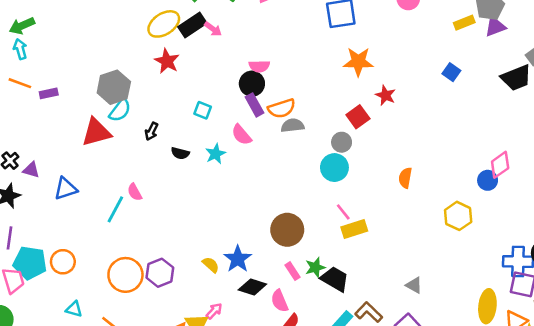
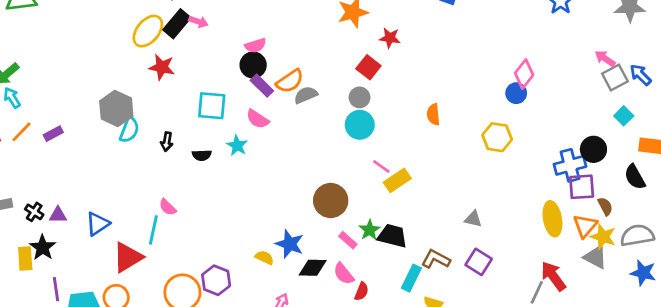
orange line: (20, 83) -> (22, 132), turned -50
cyan square: (203, 110) -> (212, 106), size x1.6
red triangle: (96, 132) -> (128, 257), moved

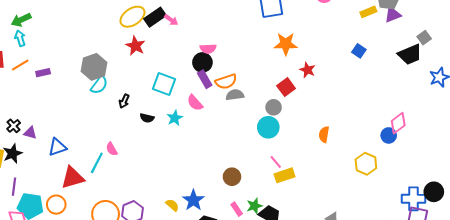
brown circle: (331, 201) -> (232, 177), size x0.7

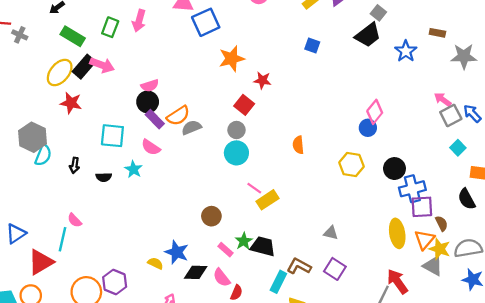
pink arrow: (171, 20) -> (102, 65), size x1.5
black circle: (434, 192) -> (394, 169), moved

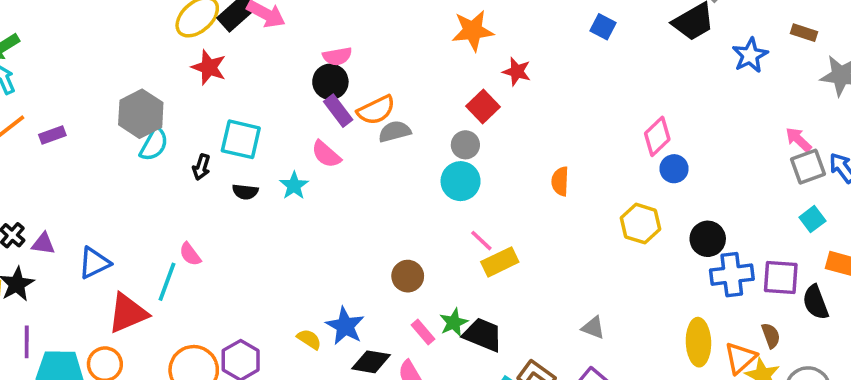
pink diamond: (375, 112) -> (657, 136), moved
cyan square: (112, 136) -> (241, 139), moved
purple square: (422, 207) -> (781, 277), moved

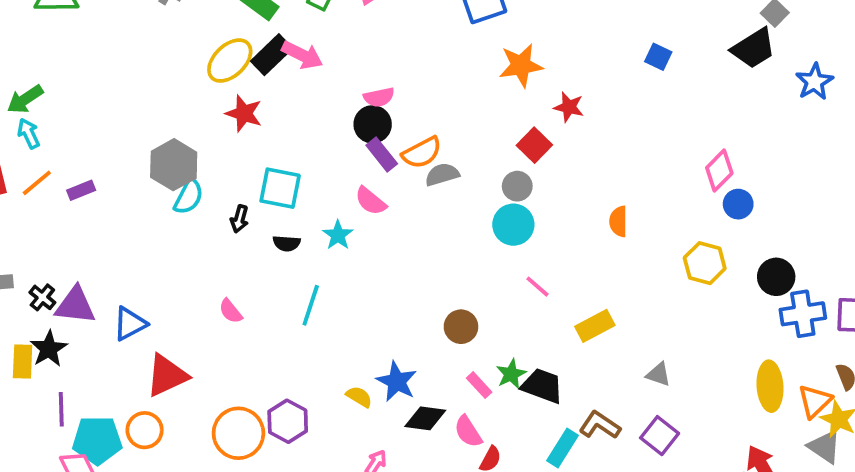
purple triangle: (43, 244) -> (75, 305), size x1.6
yellow rectangle: (500, 262) -> (595, 326), moved
cyan line: (167, 282) -> (311, 305), moved

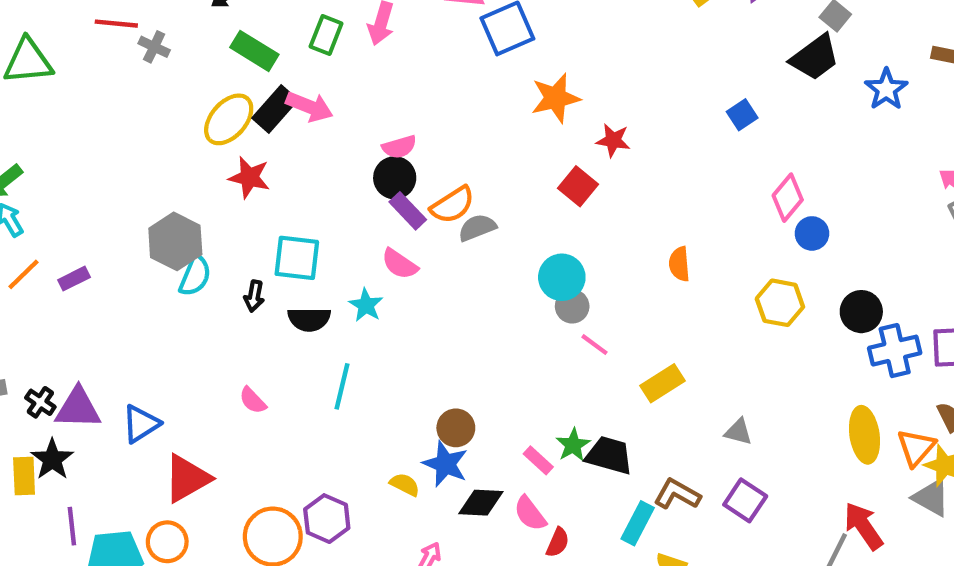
blue square: (658, 57) -> (742, 115), moved, turned 36
gray circle: (517, 186) -> (572, 306), moved
black semicircle: (287, 243) -> (309, 319), size x1.4
brown circle: (461, 327) -> (456, 428), moved

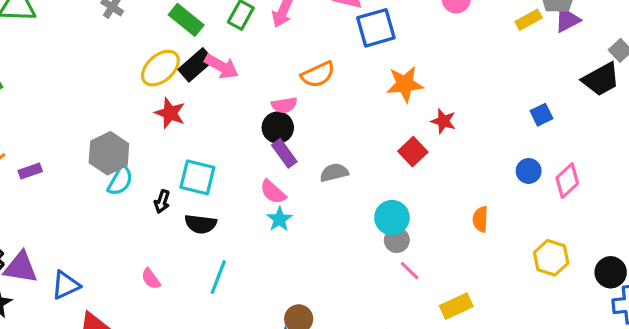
orange semicircle: (453, 205) -> (318, 74), moved
blue circle: (812, 233) -> (529, 171), moved
cyan star: (366, 305) -> (279, 219), moved

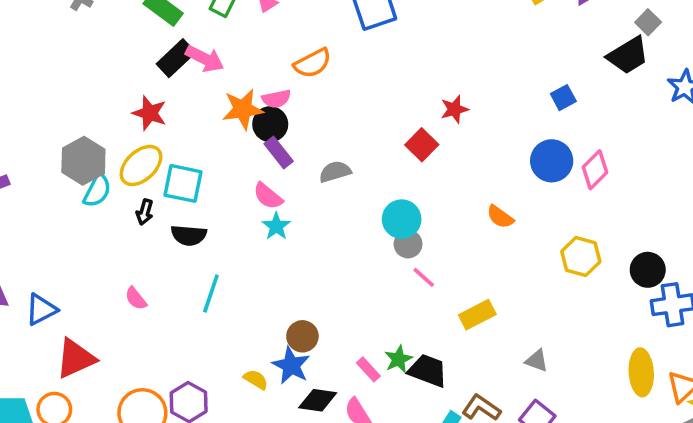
yellow ellipse: (160, 68) -> (141, 165), moved
orange star: (405, 84) -> (243, 109), moved
red star: (443, 121) -> (454, 109), turned -30
blue circle: (529, 171) -> (552, 161), size x1.5
orange semicircle: (480, 219) -> (500, 217), turned -55

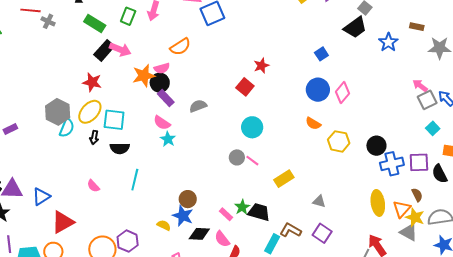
orange semicircle: (500, 217) -> (313, 123), moved
cyan circle: (402, 219) -> (252, 127), moved
gray circle: (408, 244) -> (237, 157), moved

